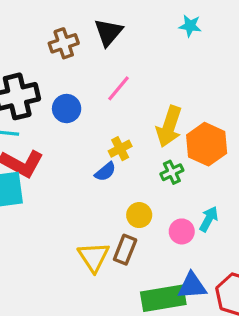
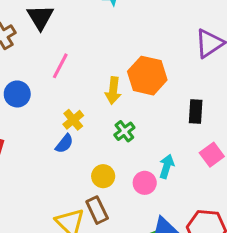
yellow arrow: (169, 126) -> (113, 91), size x0.7
orange hexagon: (207, 144) -> (147, 76), moved
brown rectangle: (125, 250) -> (97, 210), turned -35

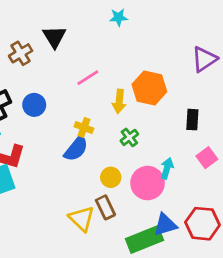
pink line: (60, 66) -> (88, 78), moved, turned 30
yellow cross: (73, 120) -> (84, 128), turned -30
blue semicircle: (64, 144) -> (76, 149), size x1.5
pink circle: (145, 183) -> (148, 183), size x1.6

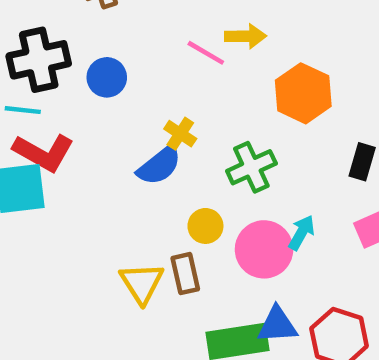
pink line: (88, 78) -> (206, 53), turned 50
yellow arrow: (119, 101) -> (246, 36), moved, turned -110
green cross: (129, 137) -> (251, 167), size x1.5

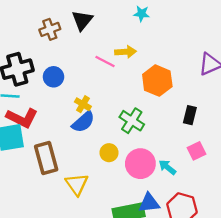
yellow cross: (180, 134) -> (83, 104), moved
green cross: (251, 167) -> (132, 121), turned -30
cyan arrow: (302, 233) -> (167, 167), moved, turned -78
brown rectangle: (185, 274) -> (46, 158), moved, size x1.5

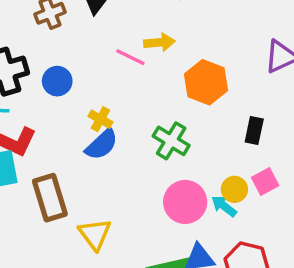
yellow circle: (109, 153) -> (234, 189), moved

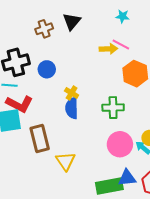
pink line: (130, 57) -> (121, 44), moved
green cross: (171, 141) -> (113, 108), turned -35
blue semicircle: (102, 145) -> (72, 108), turned 130

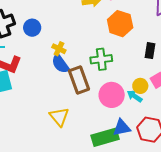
blue semicircle: (72, 108) -> (60, 64), turned -30
brown rectangle: (40, 138) -> (79, 80), moved

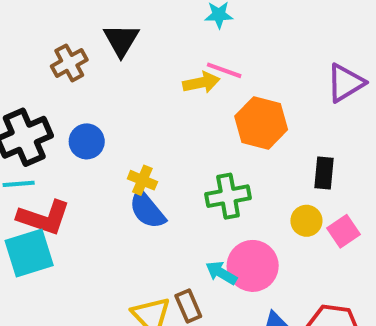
brown rectangle: (79, 80) -> (188, 306), moved, size x0.6
yellow circle: (140, 86) -> (306, 221), moved
cyan arrow: (135, 96) -> (221, 273), moved

